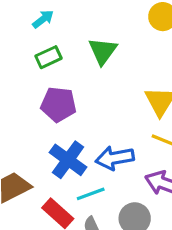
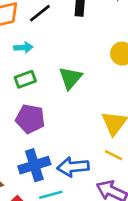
cyan arrow: (43, 19) -> (23, 47), turned 30
blue cross: (68, 160) -> (34, 165), turned 32

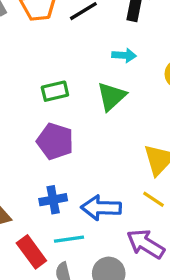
cyan arrow: (23, 47) -> (124, 55), moved
blue cross: (34, 165) -> (53, 200), size x0.7

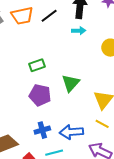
cyan arrow: (124, 55) -> (79, 31), moved
green triangle: (111, 96) -> (71, 83), moved

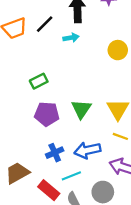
cyan arrow: (79, 31) -> (71, 38), moved
green triangle: (71, 83) -> (81, 109), moved

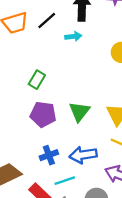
green rectangle: (39, 81) -> (37, 80), turned -36

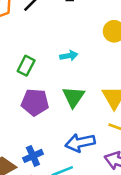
cyan arrow: (73, 36) -> (69, 56), moved
blue cross: (49, 155) -> (33, 156), moved

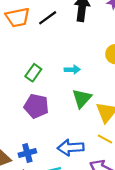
green triangle: (73, 97) -> (82, 98), moved

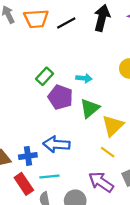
purple pentagon: (36, 106) -> (60, 97), moved
blue arrow: (71, 148) -> (56, 144), moved

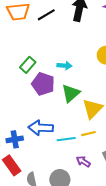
yellow line: (108, 152) -> (89, 134), turned -48
cyan line: (50, 176) -> (66, 139), moved
purple arrow: (101, 182) -> (83, 161), size x0.6

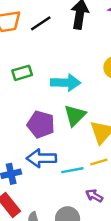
green rectangle: (28, 65) -> (22, 73), moved, turned 35
cyan arrow: (64, 66) -> (66, 83), size x1.6
purple pentagon: (43, 84) -> (41, 124), moved

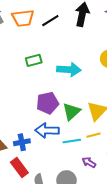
green triangle: (75, 115) -> (71, 111), moved
purple pentagon: (41, 124) -> (48, 103), turned -30

